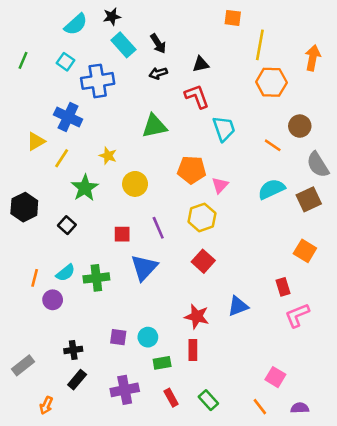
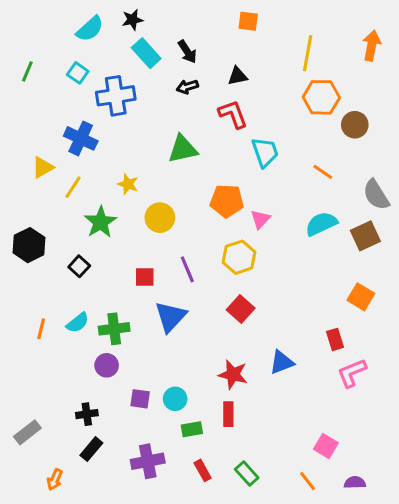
orange square: (233, 18) -> (248, 21), moved
orange arrow: (313, 58) -> (372, 46), moved
brown circle: (300, 126) -> (355, 125), moved
purple circle: (53, 300) -> (107, 365), moved

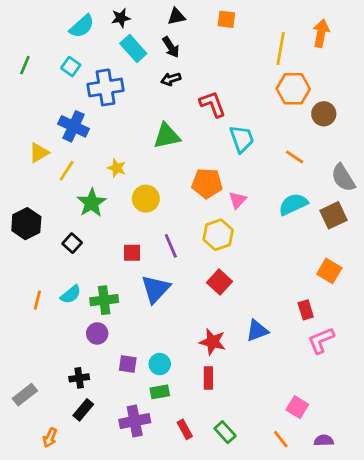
orange arrow: (372, 46) -> (321, 33), moved
black triangle: (238, 76) -> (176, 17), moved
green rectangle: (192, 429) -> (160, 392), moved

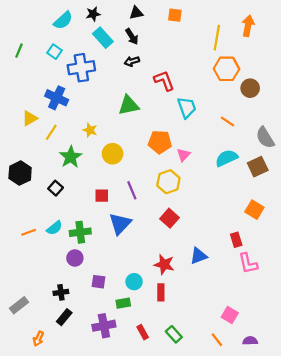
orange line: (37, 300) -> (29, 232), turned 56
pink L-shape: (321, 340) -> (248, 263), turned -80
cyan circle: (160, 364) -> (134, 282), moved

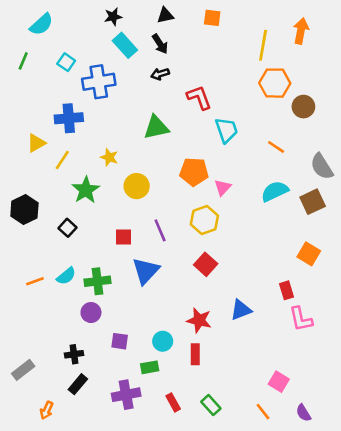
cyan semicircle: (63, 20) -> (41, 24), moved
blue cross: (57, 98) -> (69, 118), turned -30
purple semicircle: (250, 341) -> (303, 413), turned -120

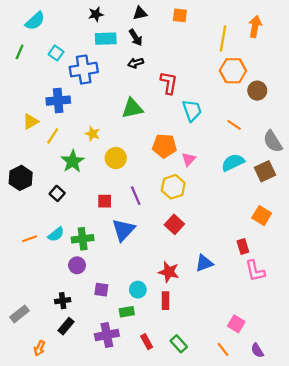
cyan rectangle: (125, 45) -> (106, 39), turned -50
red L-shape: (199, 97) -> (169, 83), turned 30

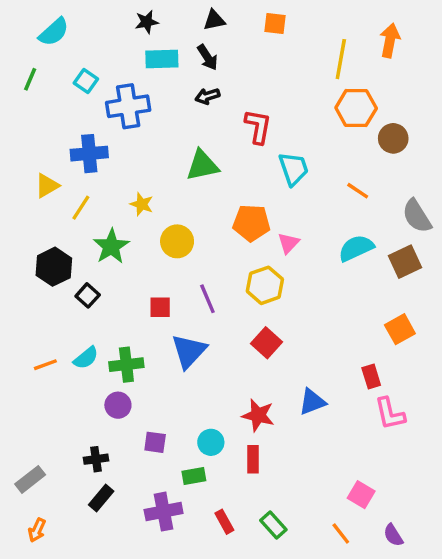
black hexagon: (21, 178) -> (54, 267), moved
orange square: (262, 216) -> (400, 329), turned 30
orange arrow: (39, 348) -> (37, 530), moved

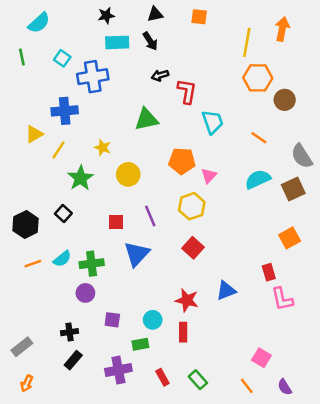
green line: (30, 79) -> (22, 57), turned -35
black arrow: (207, 96) -> (160, 75), moved
black hexagon: (54, 267) -> (26, 225), moved

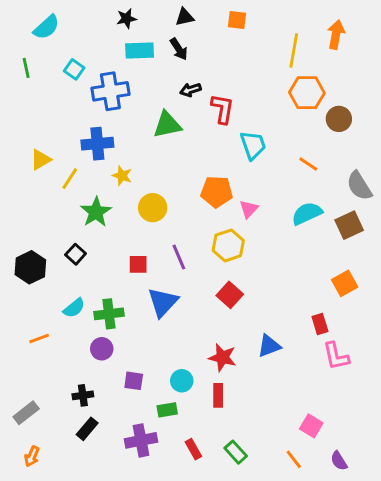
blue cross: (65, 111) -> (97, 144), moved
green triangle: (147, 119) -> (167, 125), moved
orange line: (33, 264) -> (39, 339), moved

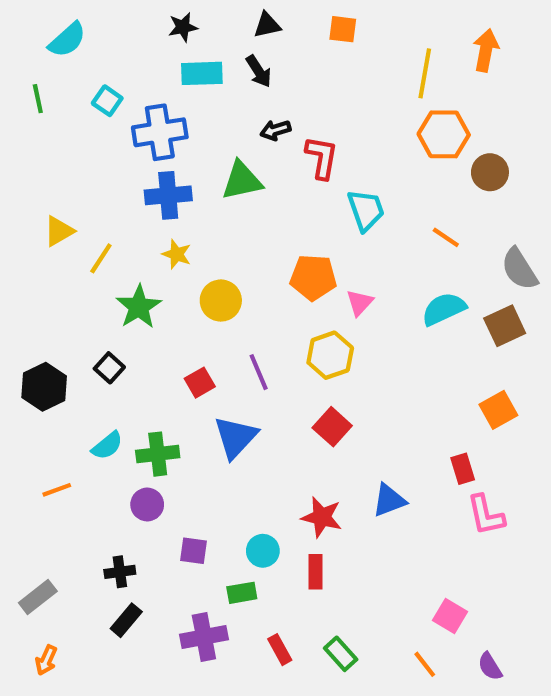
blue cross: (97, 144) -> (168, 195), moved
red square: (138, 264) -> (200, 383), turned -30

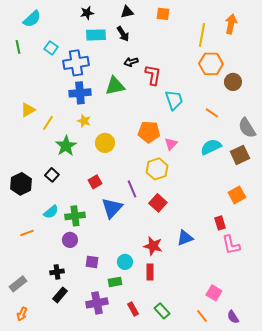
purple line: (259, 372) -> (132, 189), moved

